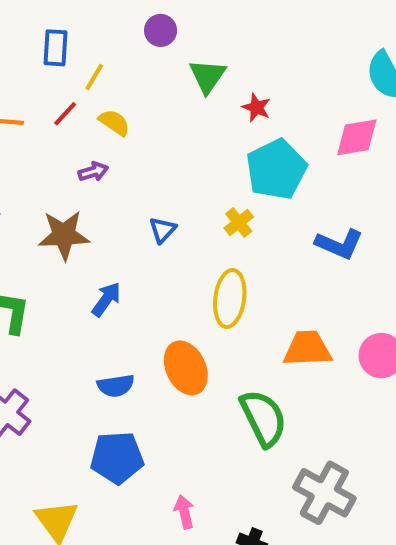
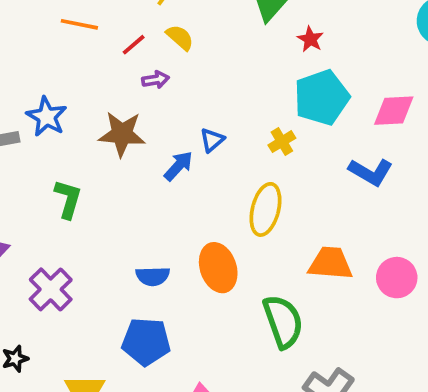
red line: (65, 114) -> (134, 45), moved
pink diamond: (357, 137) -> (394, 111), moved
blue arrow: (106, 299) -> (178, 166), moved

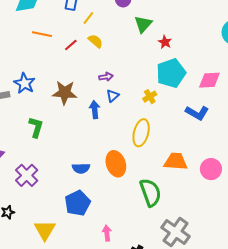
purple arrow: (156, 80) -> (106, 77), moved
blue arrow: (178, 166) -> (95, 110), turned -48
blue pentagon: (146, 342) -> (77, 203), turned -30

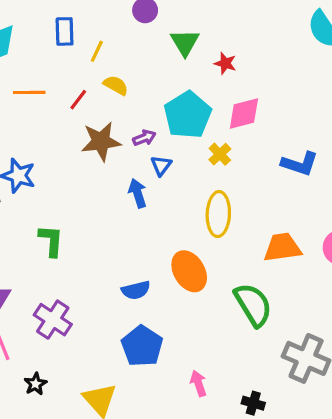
cyan pentagon: (171, 73) -> (188, 115), moved
pink diamond: (209, 80) -> (244, 113), moved
brown star: (65, 93) -> (101, 141), moved

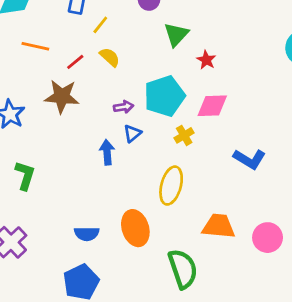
brown star: (101, 141) -> (62, 96), moved

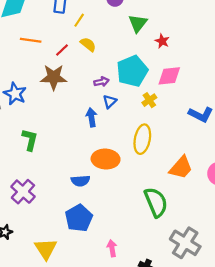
orange trapezoid: (219, 226) -> (181, 168), turned 130
orange ellipse: (135, 228) -> (106, 159), moved, turned -65

